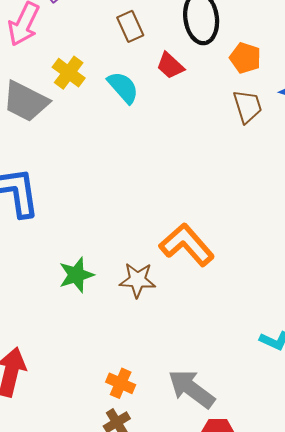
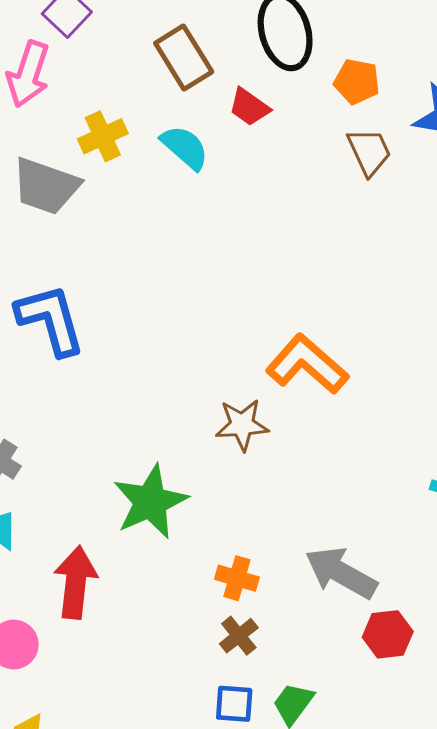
brown rectangle: (130, 26) -> (184, 57), size x1.4
yellow cross: (69, 73) -> (103, 136), turned 36
green star: (76, 275) -> (150, 502), moved, size x1.4

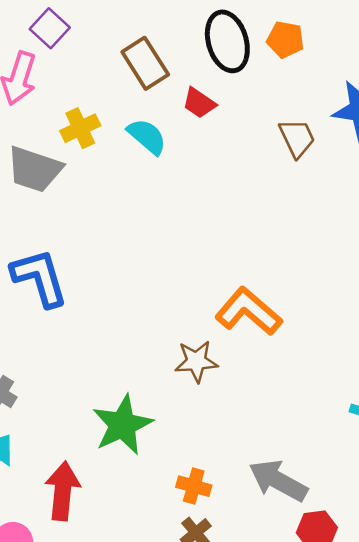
orange pentagon: (357, 82) -> (285, 40), moved

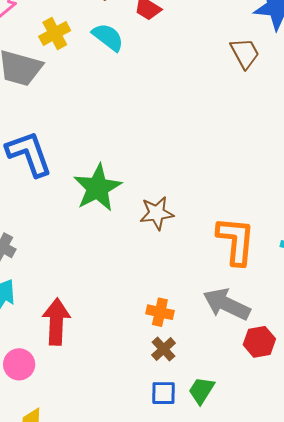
brown trapezoid: (297, 138) -> (245, 53), moved
orange L-shape: (248, 311) -> (236, 241), moved, turned 58
green star: (123, 425) -> (97, 188), moved

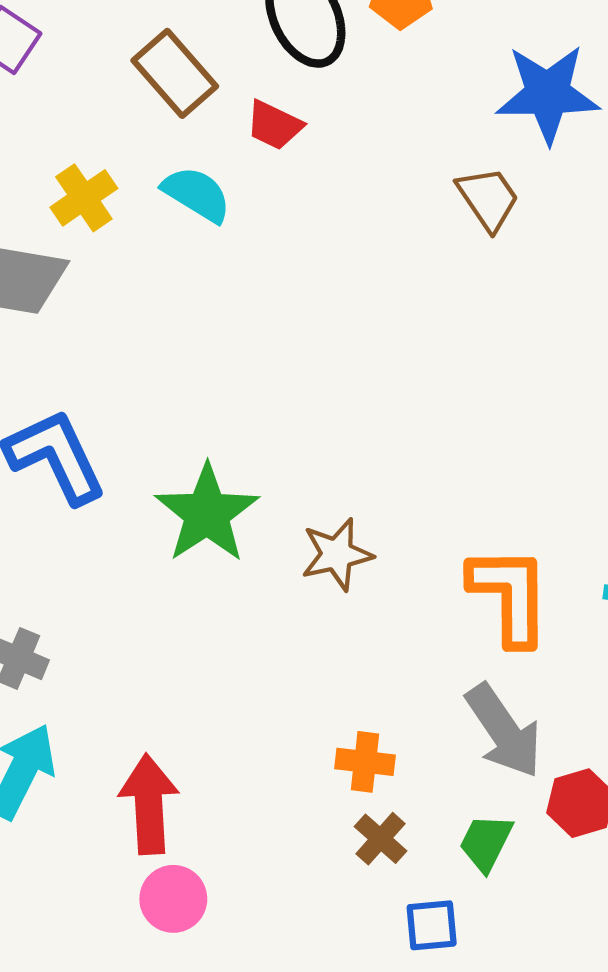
gray arrow: (227, 304) -> (504, 731), turned -144
pink circle: (19, 364) -> (173, 899), moved
green trapezoid: (201, 390) -> (486, 843), moved
blue square: (163, 393) -> (432, 925), moved

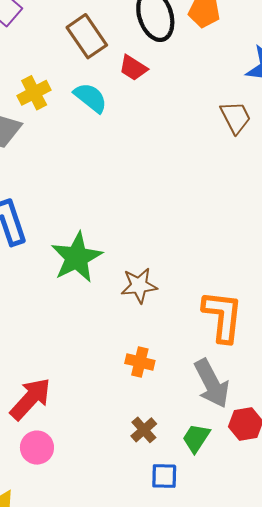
orange cross: (365, 762) -> (140, 362), moved
red arrow: (149, 804) -> (30, 399), turned 39

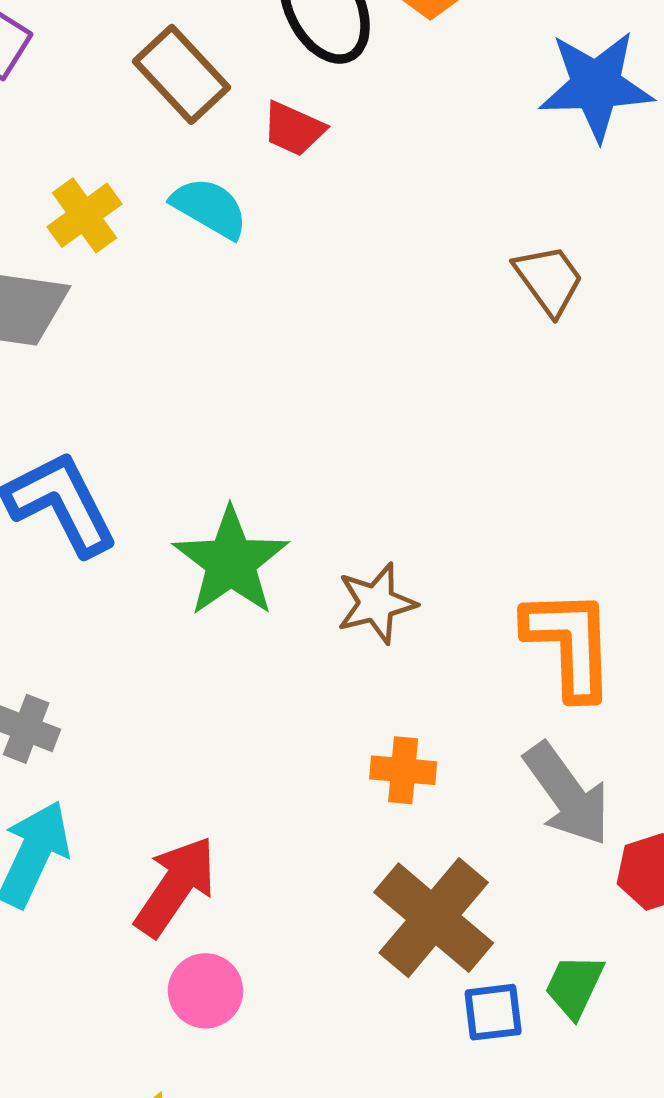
brown trapezoid: (235, 117) -> (549, 280), moved
brown cross: (144, 430) -> (434, 918), size x2.0
green trapezoid: (196, 438) -> (574, 986), moved

